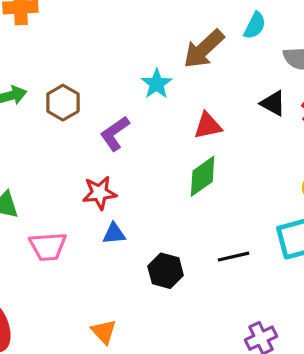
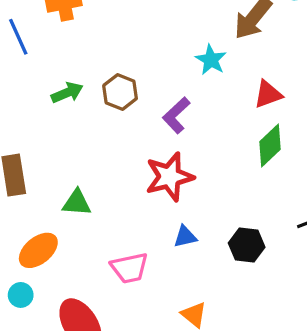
red star: (99, 193) -> (169, 177), size x1.4
blue triangle: (114, 234) -> (185, 237), moved
pink trapezoid: (48, 246) -> (129, 268), moved

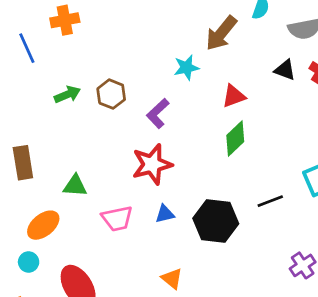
cyan star: (211, 60) -> (186, 68), turned 30
black hexagon: (247, 245) -> (216, 221), size x1.5
pink trapezoid: (129, 268) -> (117, 219), moved

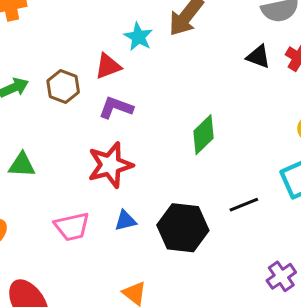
cyan star: (186, 68) -> (138, 37), moved, turned -30
red triangle: (234, 96) -> (108, 66), moved
purple L-shape: (158, 113) -> (116, 108), turned 64
green triangle: (75, 186) -> (22, 165), moved

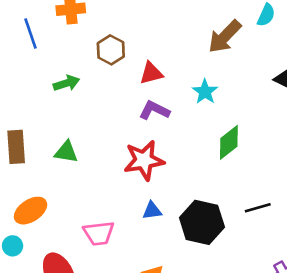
cyan star: (138, 37) -> (205, 92), moved
brown hexagon: (63, 87) -> (111, 50), moved
pink trapezoid: (72, 227) -> (99, 233), moved

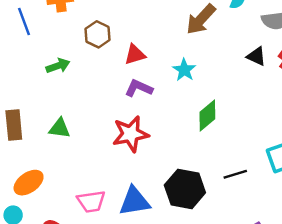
blue triangle: (152, 211) -> (134, 201), moved, size x1.8

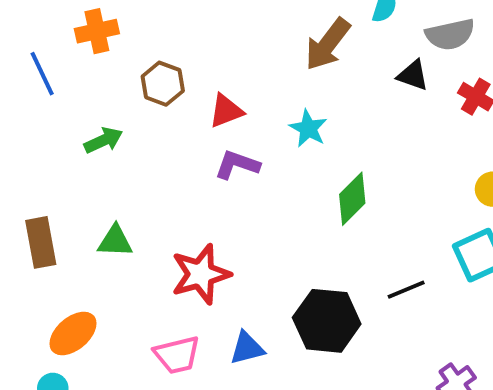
black triangle: (256, 56) -> (413, 75), moved
red star: (130, 134) -> (201, 274), moved
blue triangle: (134, 201) -> (247, 348), size x0.7

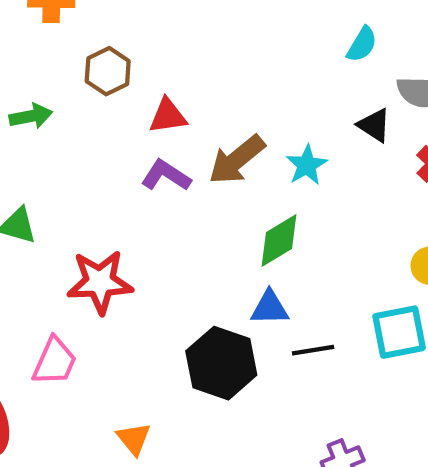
brown arrow: (328, 44) -> (237, 160), moved
cyan star: (308, 128) -> (307, 165), moved
blue triangle: (247, 348) -> (270, 308), moved
pink trapezoid: (177, 355) -> (55, 361), turned -66

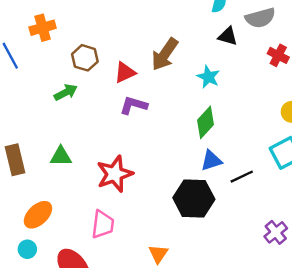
green arrow: (31, 116) -> (66, 92), moved
black triangle: (374, 125) -> (228, 36), moved
brown arrow: (237, 160) -> (165, 54), moved
orange triangle: (134, 439) -> (158, 254), turned 30

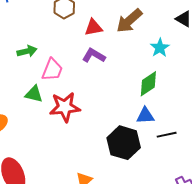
green arrow: (66, 92) -> (27, 51), moved
green triangle: (61, 156) -> (34, 94), moved
pink trapezoid: (103, 224) -> (52, 70), moved

